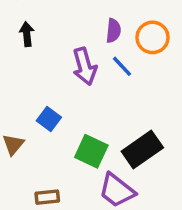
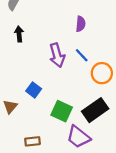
purple semicircle: (113, 31) -> (81, 24), moved
orange circle: (153, 37) -> (102, 73), moved

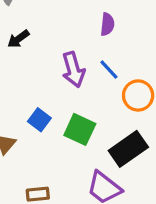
black arrow: (19, 34) -> (18, 39), turned -120
green square: (62, 111) -> (80, 129), moved

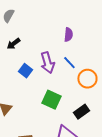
blue square: (39, 120) -> (25, 71), moved
black rectangle: (128, 149) -> (81, 112), size x0.7

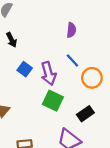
black arrow: (13, 44) -> (12, 40), turned -80
purple arrow: (47, 63) -> (49, 73), moved

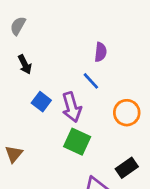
blue line: (72, 60) -> (91, 81), moved
black rectangle: (85, 114) -> (127, 168), moved

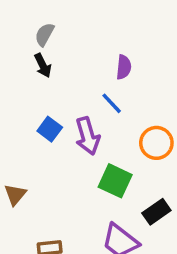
gray semicircle: (18, 26) -> (44, 34), moved
black arrow: (25, 64) -> (43, 65), moved
green square: (77, 142) -> (115, 181), moved

